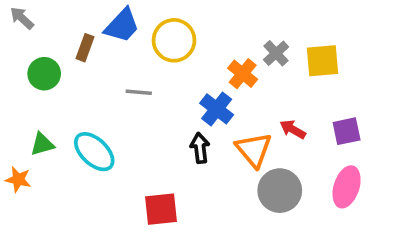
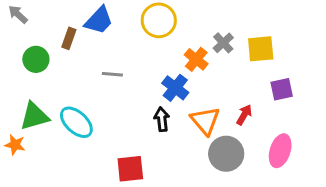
yellow circle: (174, 40) -> (159, 20), moved
red arrow: (293, 129) -> (244, 115), moved, turned 90
purple square: (347, 131) -> (282, 89), moved
green triangle: (42, 144) -> (34, 116), size x1.5

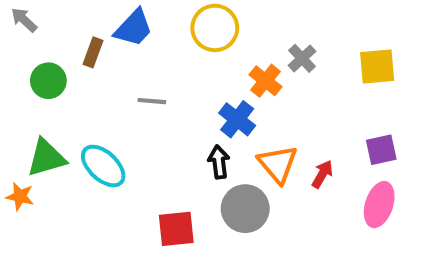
yellow square: (261, 49) -> (377, 67), moved
purple square: (282, 89) -> (381, 150), moved
red arrow: (244, 115) -> (322, 174), moved
gray circle: (226, 154) -> (245, 209), moved

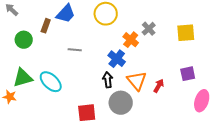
pink ellipse: (379, 205) -> (202, 101), moved

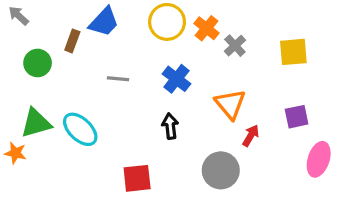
orange cross: (131, 40) -> (207, 28), moved
blue cross: (117, 59) -> (177, 79), moved
orange triangle: (137, 81) -> (230, 104), moved
gray circle: (121, 103) -> (221, 170), moved

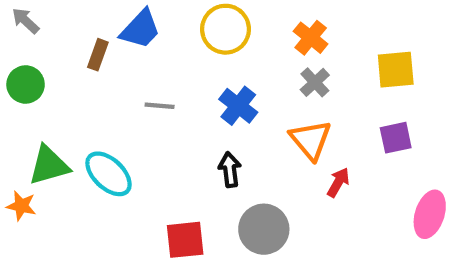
orange cross: (207, 28) -> (311, 38), moved
gray cross: (235, 46) -> (315, 82), moved
green circle: (38, 63) -> (26, 84), moved
purple square: (297, 117) -> (396, 138), moved
gray circle: (221, 170) -> (264, 229), moved

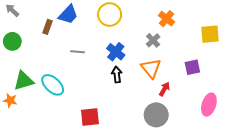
orange cross: (311, 38) -> (167, 19), moved
yellow square: (396, 70) -> (210, 34), moved
black arrow: (230, 170) -> (117, 75), moved
gray circle: (264, 229) -> (156, 115), moved

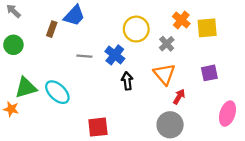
yellow circle: (110, 14) -> (136, 29), moved
yellow square: (210, 34) -> (207, 28), moved
blue cross: (116, 52) -> (115, 55), moved

